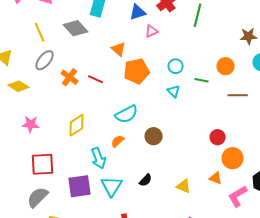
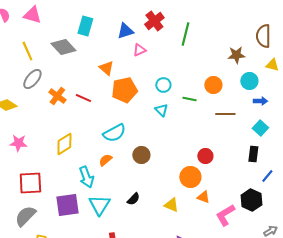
orange circle: (233, 158) -> (190, 177), moved

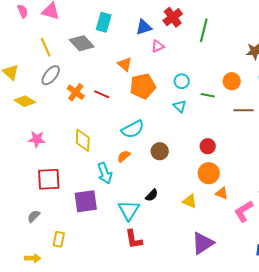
yellow diamond: (64, 144) -> (83, 140), turned -55
red circle: (205, 156) -> (208, 146), moved
cyan triangle: (99, 205) -> (129, 210), moved
gray semicircle: (25, 216) -> (34, 216), moved, size x0.6

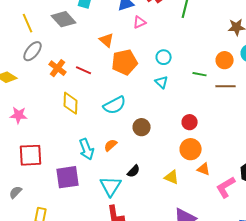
orange circle: (232, 81) -> (225, 60), moved
green line: (208, 95) -> (200, 74), moved
yellow diamond: (83, 140) -> (71, 103), moved
orange semicircle: (124, 156) -> (111, 145), moved

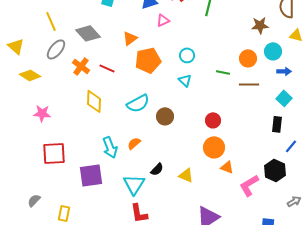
gray diamond: (64, 19) -> (88, 33), moved
orange triangle: (107, 40) -> (130, 38), turned 42
brown circle: (142, 127) -> (165, 116), moved
yellow triangle: (172, 177) -> (186, 175), moved
gray semicircle: (16, 192) -> (34, 200), moved

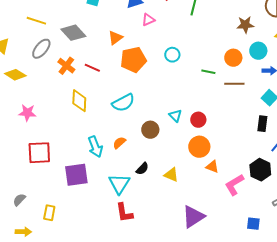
yellow line: (51, 21) -> (36, 21), turned -48
cyan triangle: (185, 80) -> (175, 116), moved
brown circle: (165, 116) -> (150, 130), moved

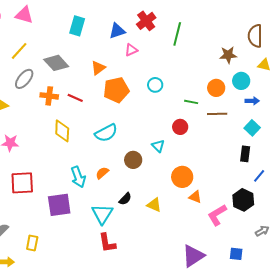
yellow line: (36, 21) -> (19, 51), turned -66
orange cross: (66, 66) -> (49, 96), turned -30
red circle: (198, 120) -> (180, 127), moved
purple triangle: (193, 217) -> (193, 256), moved

